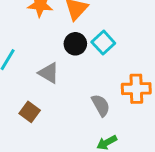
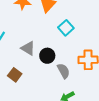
black circle: (75, 44) -> (47, 56), moved

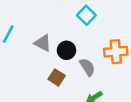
brown square: (15, 75) -> (57, 77), moved

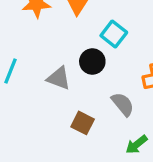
black circle: (66, 50) -> (92, 62), moved

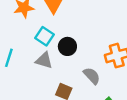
cyan square: (114, 34) -> (44, 36), moved

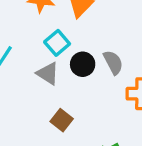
gray semicircle: (92, 76) -> (113, 62), moved

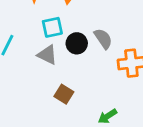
cyan square: (57, 43) -> (52, 27), turned 35

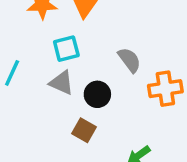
black circle: (77, 43) -> (97, 94), moved

